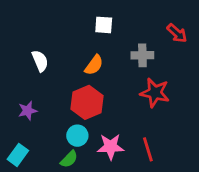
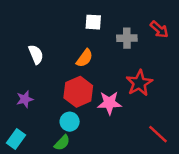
gray cross: (142, 55) -> (127, 38), moved
red star: (155, 93) -> (139, 83), turned 30
pink star: (111, 147) -> (109, 103), moved
red line: (148, 149) -> (158, 134), moved, turned -30

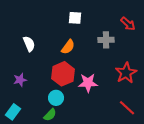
gray cross: (127, 38) -> (106, 40), moved
red star: (139, 83) -> (126, 73), moved

